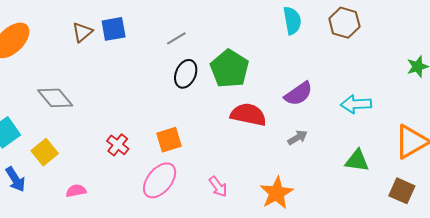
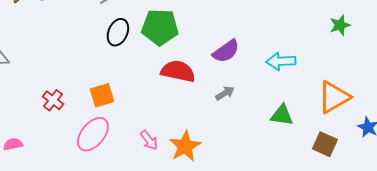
green pentagon: (230, 69) -> (160, 27), turned -30
orange star: (277, 193) -> (185, 146), moved

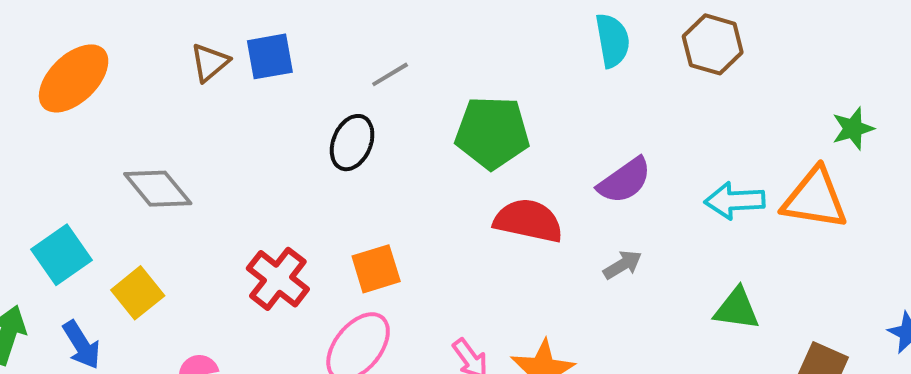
black ellipse: (118, 32) -> (352, 143), moved
orange triangle: (334, 97) -> (815, 199), moved, turned 39
red cross: (53, 100) -> (278, 279), size x1.4

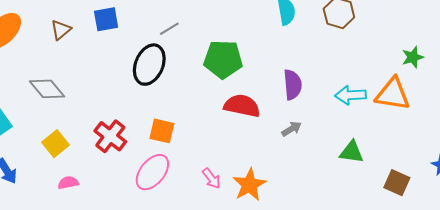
brown triangle: (210, 62) -> (61, 30), moved
black ellipse: (352, 143) -> (149, 65), size x1.4
purple semicircle: (624, 181) -> (293, 85), turned -60
orange square: (376, 269) -> (162, 131), turned 30
yellow square: (138, 293) -> (55, 144), moved

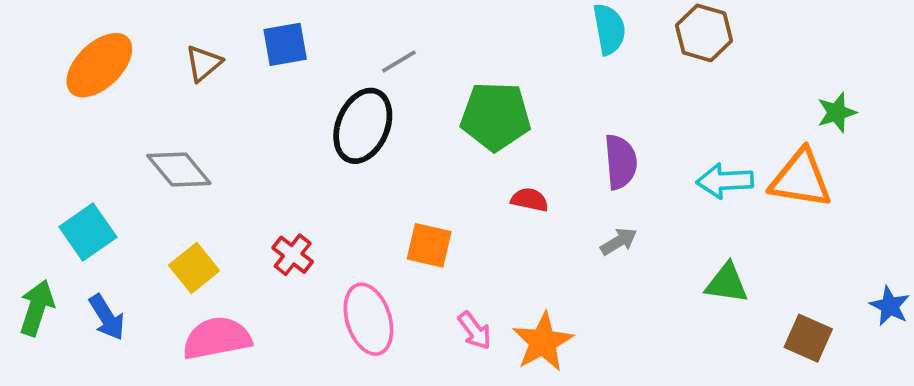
red semicircle: (242, 106) -> (530, 200), size x0.6
orange square: (162, 131) -> (429, 245), moved
red cross: (110, 136) -> (293, 255), size x0.7
pink ellipse: (152, 172) -> (368, 319), turned -57
pink semicircle: (68, 183) -> (217, 338), size x1.8

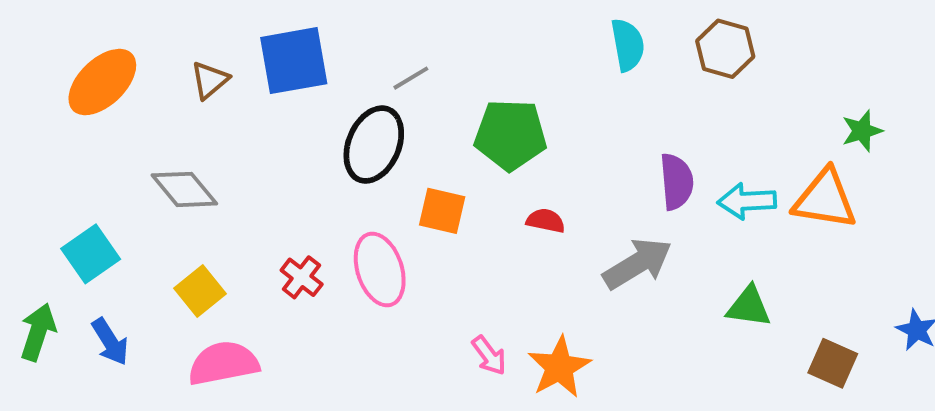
blue square: (285, 44) -> (294, 61), size x1.5
purple semicircle: (621, 162) -> (676, 182), moved
gray arrow: (619, 241) -> (637, 264), size x1.8
orange square: (429, 245) -> (442, 211), moved
pink ellipse: (368, 319) -> (380, 269), moved

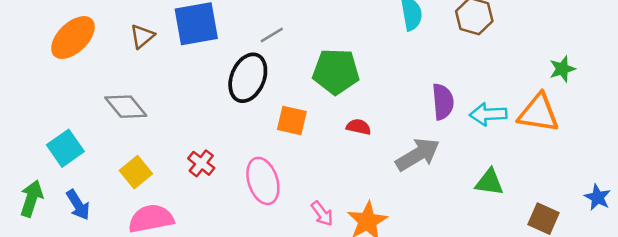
pink ellipse: (380, 269) -> (263, 181), moved

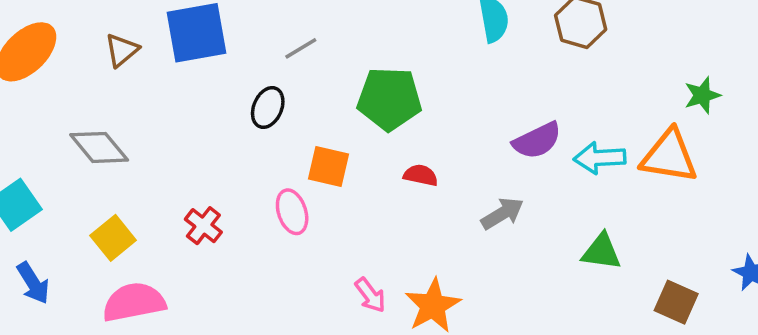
black ellipse: (248, 78) -> (268, 107), size x0.6
purple semicircle: (443, 102) -> (537, 141), turned 69
gray arrow: (418, 155) -> (502, 214), size x0.7
pink ellipse: (263, 181) -> (292, 212), moved, size x0.7

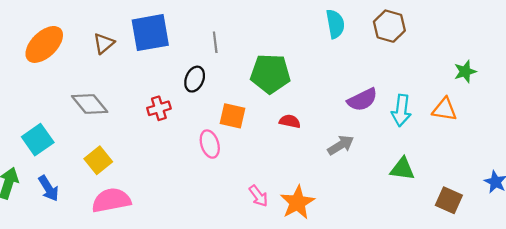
gray line: (301, 48) -> (215, 42), turned -66
orange triangle: (669, 156) -> (445, 109), size x0.7
cyan arrow: (600, 158) -> (401, 110), turned -80
red cross: (203, 226) -> (159, 108), moved, turned 35

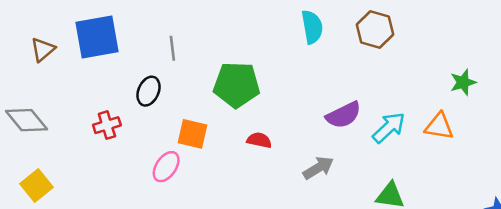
cyan arrow: (401, 110) -> (389, 128), turned -140
pink ellipse: (210, 144) -> (166, 167), turned 52

